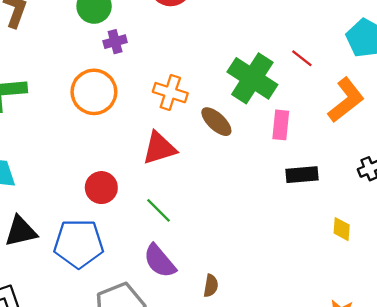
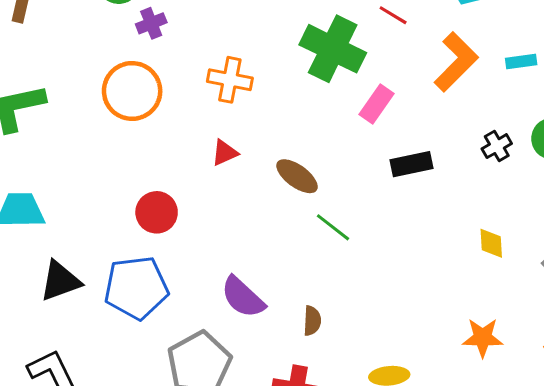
brown ellipse: (216, 122) -> (297, 176), moved
pink rectangle: (281, 125) -> (376, 104), turned 36
red triangle: (159, 148) -> (225, 153), size x0.6
green line: (158, 210) -> (333, 227), moved
yellow diamond: (342, 229) -> (491, 243), moved

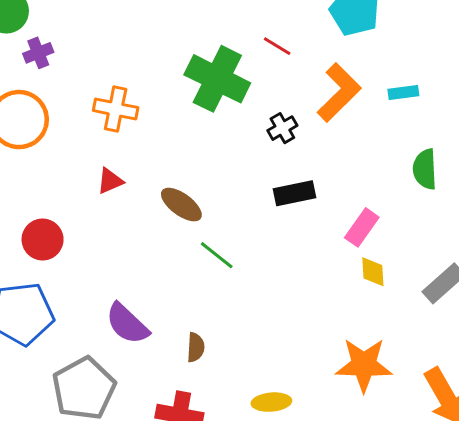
pink rectangle: (376, 104) -> (362, 227), moved
black cross: (497, 146) -> (282, 128), moved
orange star: (483, 338) -> (364, 365), size x1.4

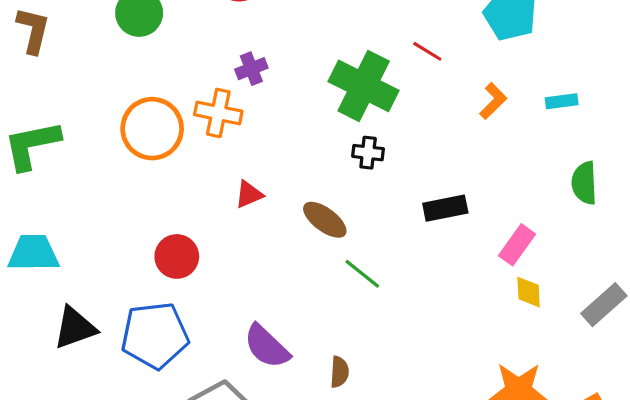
purple cross: (38, 53) -> (251, 69), moved
orange L-shape: (339, 92) -> (493, 101), size x0.6
orange cross: (116, 109) -> (218, 113), moved
black cross: (282, 128) -> (368, 153), moved, turned 36

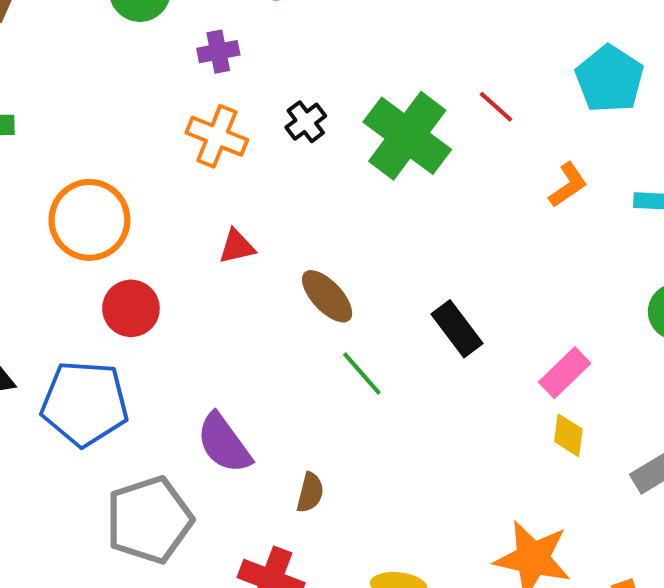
purple cross: (251, 69) -> (218, 52), moved
orange circle: (152, 129) -> (89, 220), moved
black cross: (368, 153) -> (306, 122), moved, turned 36
black rectangle: (445, 208) -> (457, 329), moved, turned 54

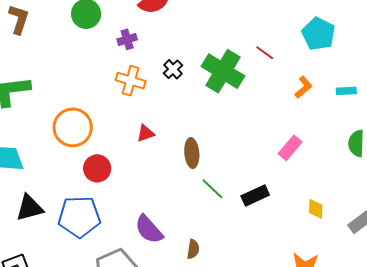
brown ellipse: (327, 296) -> (192, 153), turned 44
black rectangle: (457, 329) -> (255, 195), moved, turned -72
pink rectangle: (565, 373) -> (290, 148), moved

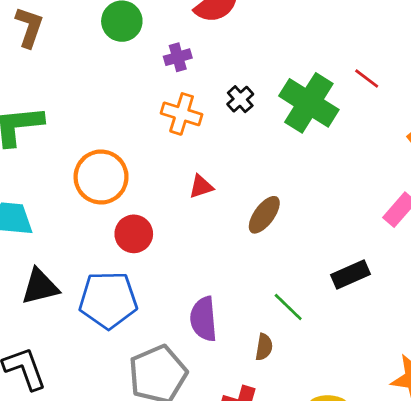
brown ellipse: (192, 153) -> (264, 215), turned 40
green line: (212, 189) -> (288, 307), moved
purple semicircle: (149, 229) -> (204, 319), turned 36

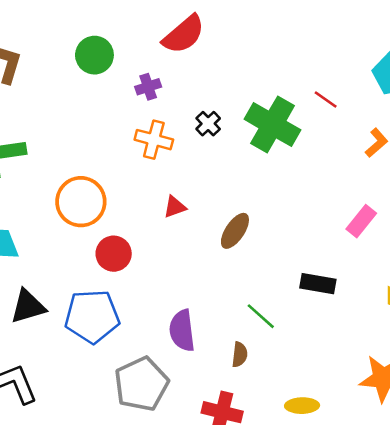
black rectangle: (351, 275) -> (318, 284), turned 36

